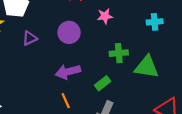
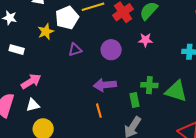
green cross: (119, 53) -> (149, 85), moved
green rectangle: (103, 83) -> (134, 100), turned -72

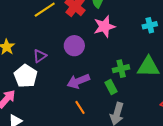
white pentagon: (67, 18) -> (26, 76), moved
pink star: (145, 40) -> (104, 27), size x1.5

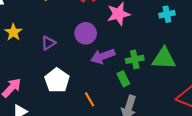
white pentagon: (26, 76) -> (57, 80), moved
purple arrow: (78, 81) -> (103, 56), moved

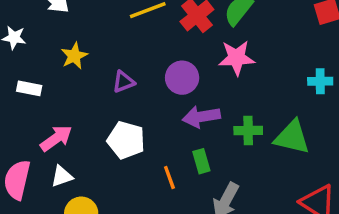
cyan cross: (167, 14) -> (320, 81), moved
green rectangle: (123, 79) -> (201, 161), moved
white pentagon: (57, 80) -> (126, 140), turned -30

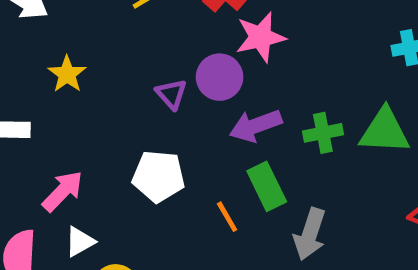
pink star: (237, 58) -> (261, 37), moved
purple triangle: (124, 82) -> (171, 94), moved, turned -40
green rectangle: (201, 161) -> (267, 186), size x1.4

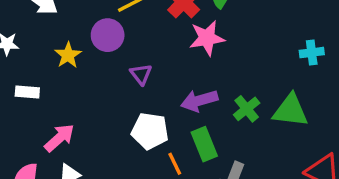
purple circle: (220, 77) -> (108, 35), moved
green cross: (323, 133) -> (247, 109), turned -32
white pentagon: (159, 176) -> (150, 131), moved

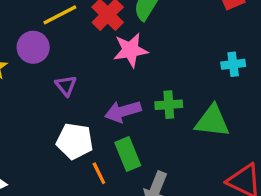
green cross: (247, 109) -> (169, 105), moved, turned 35

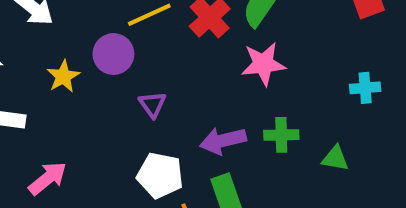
pink star: (130, 50) -> (263, 64), moved
green triangle: (212, 121) -> (335, 158), size x0.6

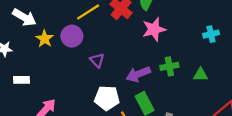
yellow star: (63, 76) -> (45, 39), moved

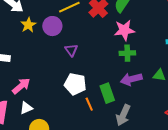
green cross: (169, 66) -> (127, 53), moved
purple arrow: (138, 74) -> (131, 79), moved

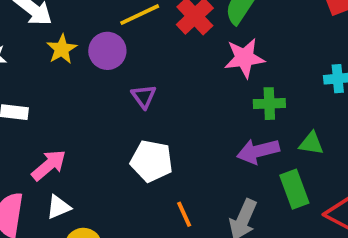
green cross: (127, 53) -> (269, 104), moved
green rectangle: (107, 93) -> (294, 189), moved
orange line: (89, 104) -> (184, 214), moved

